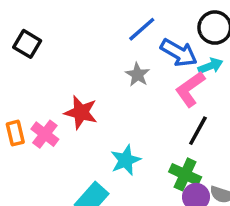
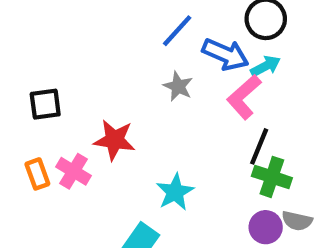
black square: (27, 44) -> (45, 104), moved, turned -32
green cross: (185, 174) -> (272, 177), moved

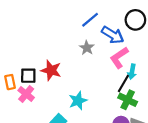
cyan arrow: (266, 66) -> (132, 72), moved, turned 120
black square: (45, 104) -> (28, 76), moved
pink cross: (73, 171) -> (26, 94), moved

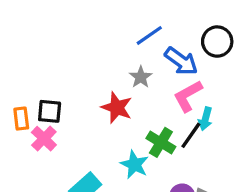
red star: (51, 70) -> (117, 108), moved
green cross: (128, 100) -> (161, 142), moved
cyan star: (78, 101) -> (134, 165), moved, turned -30

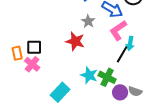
green cross: (161, 142) -> (107, 77), moved

